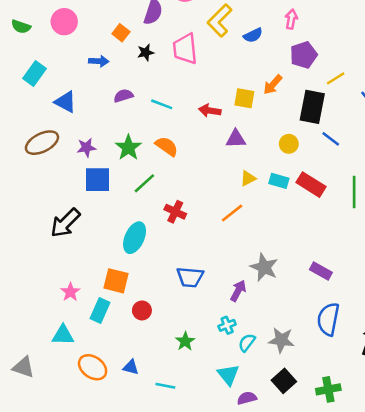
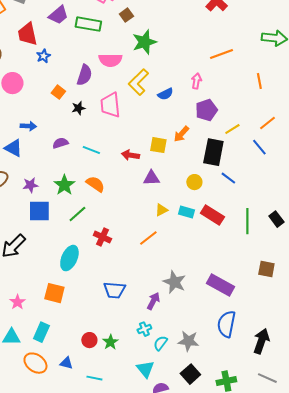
blue arrow: (99, 61) -> (28, 126), moved
purple rectangle: (321, 271) -> (220, 285), size x1.5
cyan rectangle: (100, 310) -> (41, 332), moved
red circle: (142, 310) -> (89, 340), moved

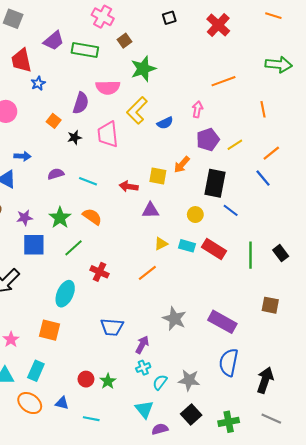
yellow line: (232, 129) -> (235, 145), moved
purple arrow: (153, 301) -> (142, 345), moved

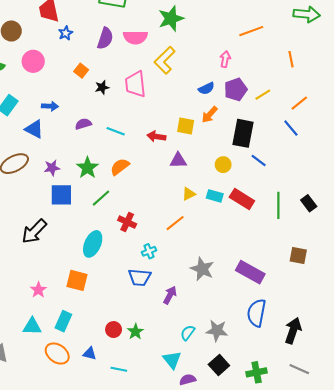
purple semicircle: (81, 103) -> (105, 38), moved
blue semicircle: (165, 123) -> (206, 88), moved
orange semicircle: (92, 217) -> (120, 167), turned -72
cyan cross: (143, 368) -> (149, 251), moved

